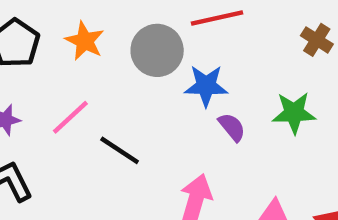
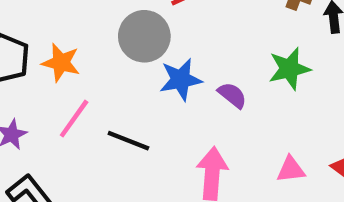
orange star: (85, 41) -> (61, 63), moved
blue star: (206, 86) -> (181, 79), moved

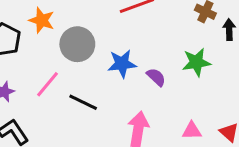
gray circle: (144, 36) -> (77, 44), moved
orange star: (61, 63) -> (42, 20), moved

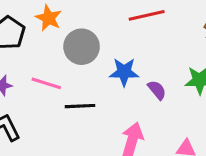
pink line: (48, 84) -> (46, 83), turned 60
black line: (83, 102) -> (80, 106), turned -36

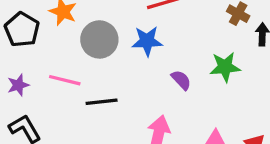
blue star: (124, 72) -> (147, 41), moved

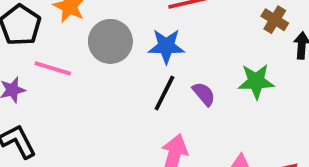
pink line: (65, 80) -> (53, 68), moved
black line: (102, 102) -> (164, 93), moved, turned -60

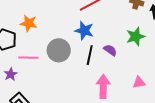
gray circle: (110, 41) -> (59, 50), moved
blue star: (166, 46) -> (84, 31), turned 30

